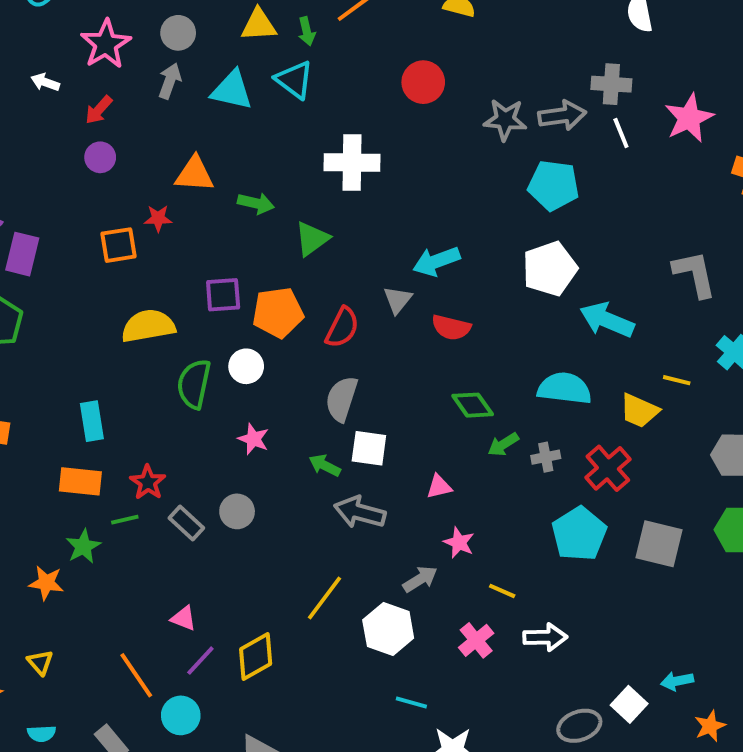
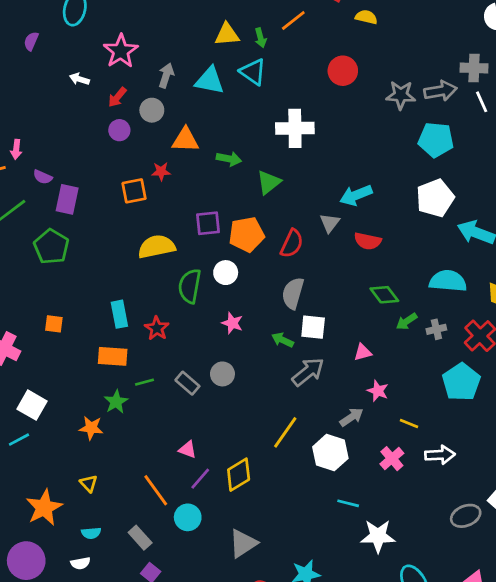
gray circle: (178, 33) -> (152, 110), moved
red star: (148, 482) -> (157, 328), moved
gray arrow: (360, 512) -> (308, 372), turned 128

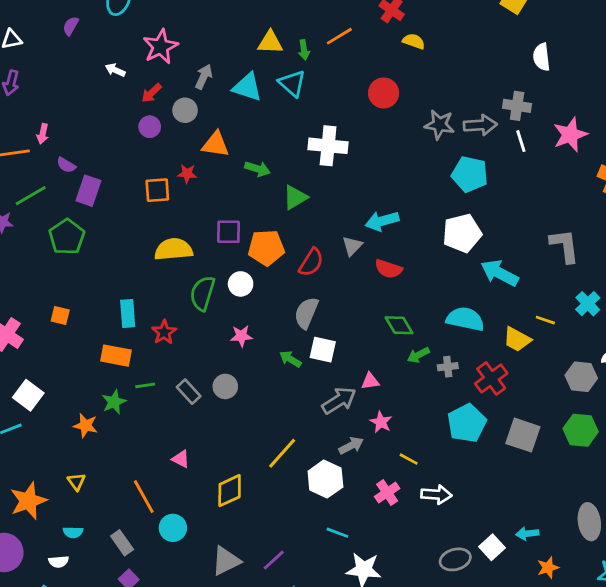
pink star: (232, 323) -> (241, 336), turned -30
gray arrow: (308, 372) -> (339, 400), moved
purple line: (200, 479) -> (274, 560), moved

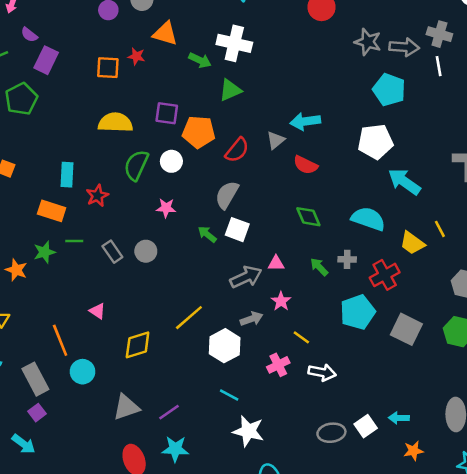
white cross: (328, 146) -> (234, 43), moved
yellow line: (545, 320) -> (440, 229), turned 36
green arrow: (418, 355) -> (319, 267), moved, turned 66
gray rectangle: (122, 543) -> (35, 379), size x1.4

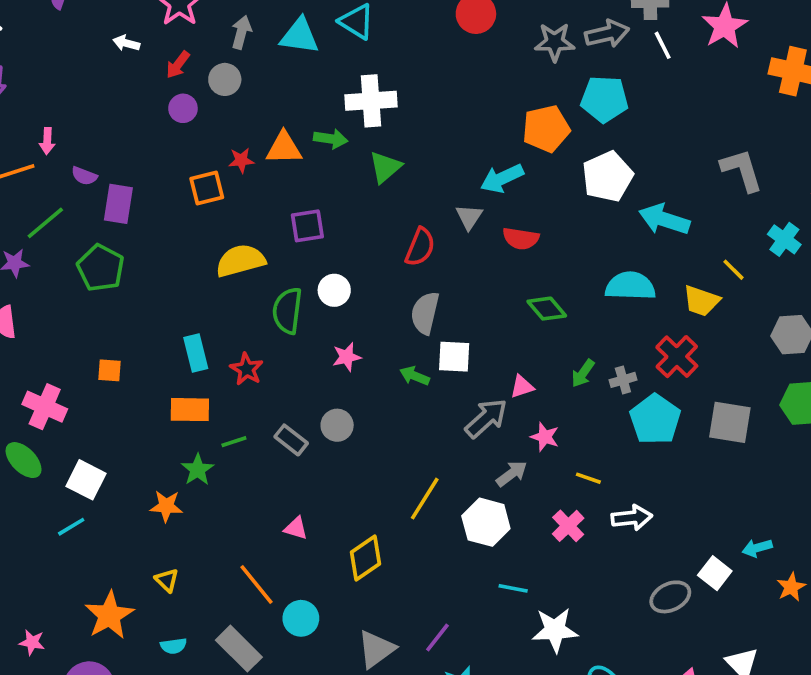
orange triangle: (165, 34) -> (284, 148), moved
orange pentagon: (199, 132) -> (546, 129), moved
gray cross: (347, 259) -> (623, 380), moved
green arrow: (319, 267) -> (583, 373), turned -84

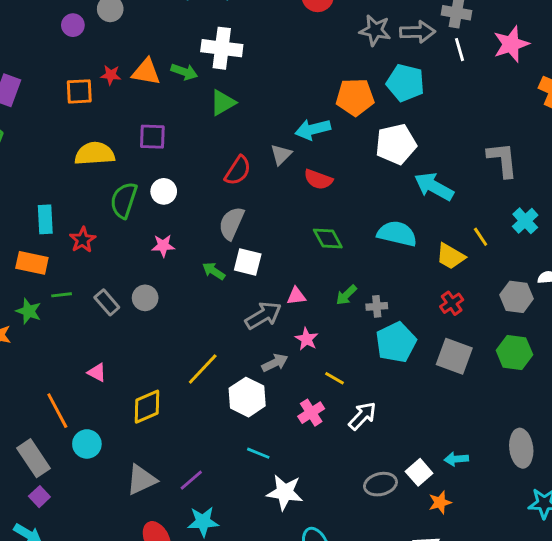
red cross: (677, 357) -> (452, 303), moved, size x0.7
green star: (198, 470) -> (29, 311), turned -30
white arrow: (632, 518) -> (362, 416), turned -52
orange star: (791, 587) -> (440, 502), moved

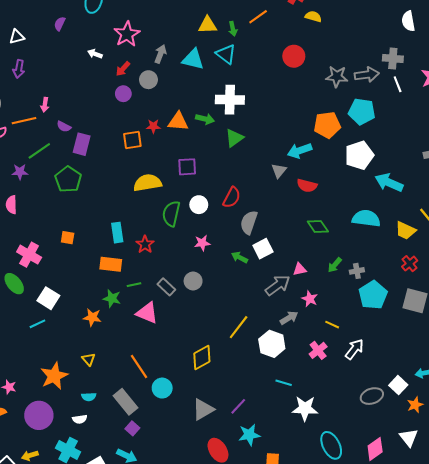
red semicircle: (238, 171) -> (232, 197), moved
white square: (248, 262) -> (263, 249), turned -36
pink triangle: (97, 372) -> (147, 313), moved, size x1.6

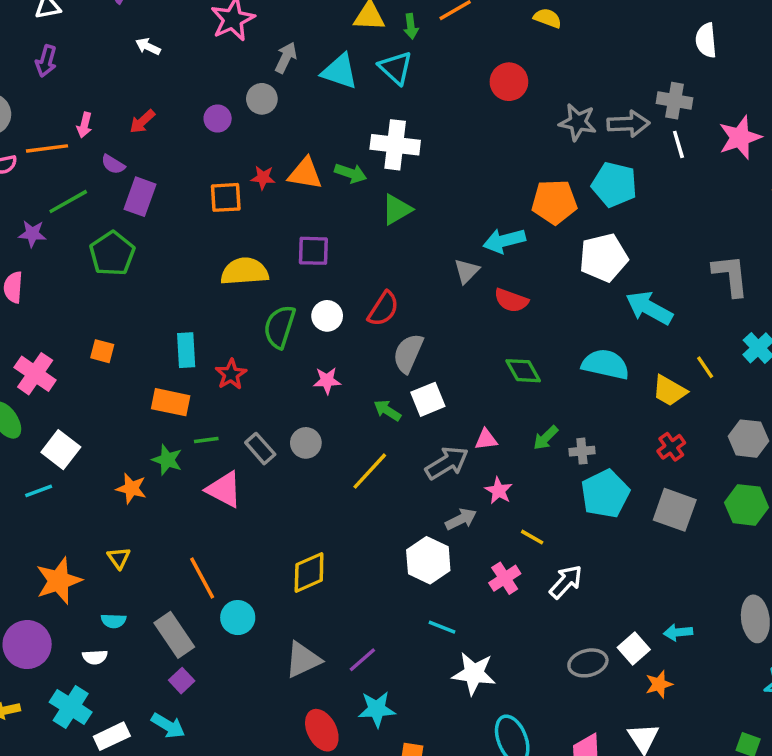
white arrow: (95, 54) -> (148, 46), moved
red arrow: (123, 69) -> (142, 122), moved
yellow line: (239, 327) -> (370, 471), moved

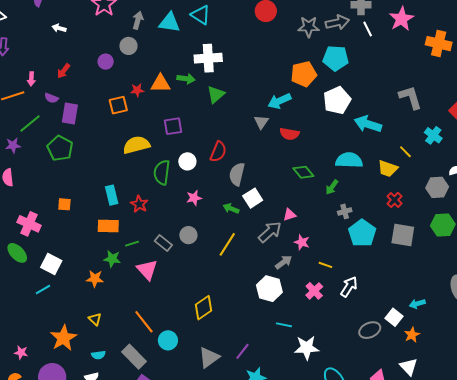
green arrow: (546, 438) -> (332, 187), moved
pink triangle: (224, 489) -> (147, 270), turned 30

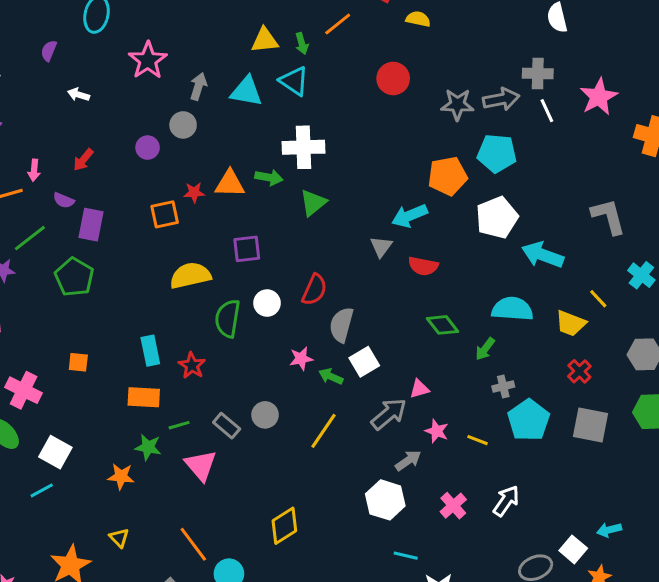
pink star: (194, 198) -> (301, 359), moved
yellow line: (325, 265) -> (478, 440), moved

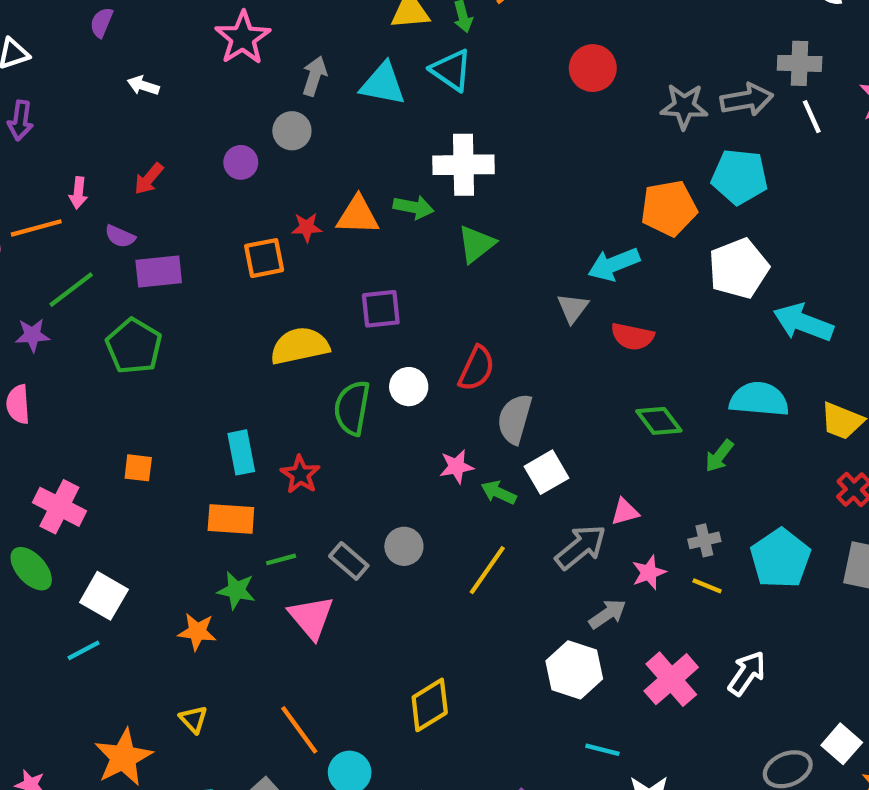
purple rectangle: (91, 225) -> (159, 272), turned 72
gray cross: (503, 386) -> (704, 540), moved
pink star: (437, 431) -> (649, 572), turned 30
pink cross: (453, 506) -> (671, 679), size x1.4

